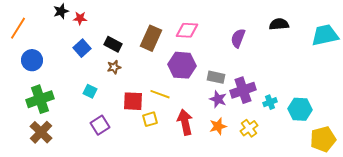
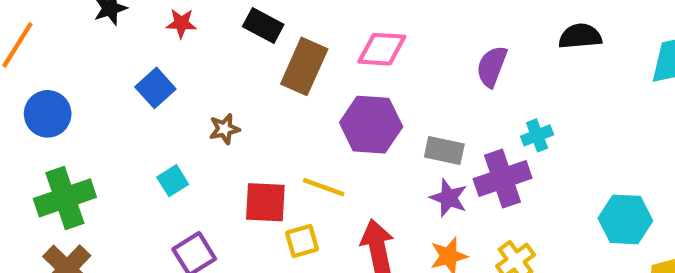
red star: (80, 18) -> (181, 23), moved
black rectangle: (113, 44) -> (263, 25), moved
cyan square: (90, 91) -> (173, 181), turned 32
cyan cross: (270, 102) -> (537, 135), moved

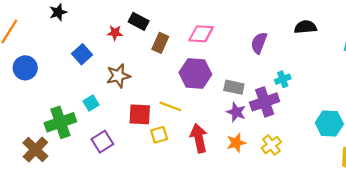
red star: (181, 23) -> (115, 33), moved
brown rectangle: (304, 66) -> (160, 43), size x0.7
brown star: (224, 129) -> (118, 76), size x1.5
green cross: (65, 198) -> (60, 122), moved

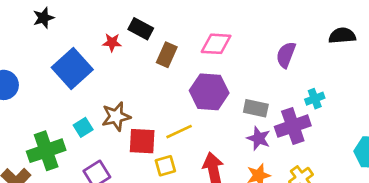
blue square: (82, 54) -> (72, 69), size x1.6
brown star: (118, 76) -> (116, 116), moved
yellow line: (170, 106) -> (179, 132), turned -45

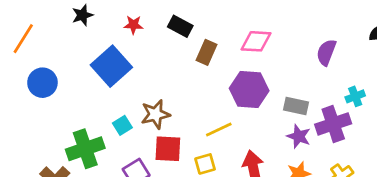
red star: (112, 42) -> (133, 25), moved
red square: (142, 141) -> (168, 149), moved

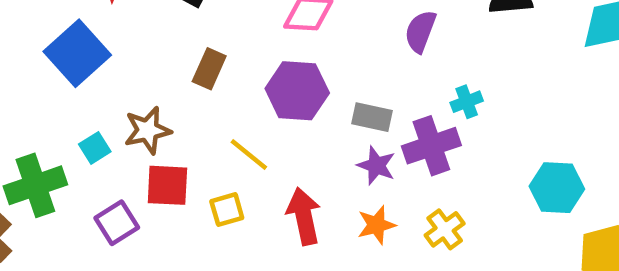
brown rectangle: (206, 52) -> (209, 69), moved
yellow line: (219, 129) -> (249, 155), turned 64

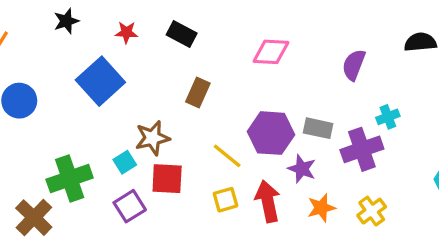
purple hexagon: (297, 91) -> (271, 133), moved
cyan square: (95, 148) -> (125, 162), moved
purple star: (376, 166) -> (302, 169), moved
yellow square: (227, 210) -> (225, 200), moved

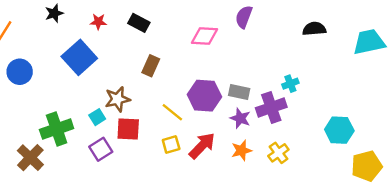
purple semicircle: (354, 65) -> (244, 17), moved
purple star: (302, 169) -> (240, 118), moved
red arrow: (268, 201) -> (202, 146), turned 56

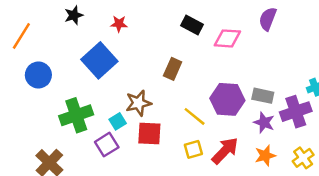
black rectangle: (139, 23) -> (192, 25), moved
green cross: (57, 129) -> (76, 115), moved
purple square: (101, 149) -> (107, 145), moved

